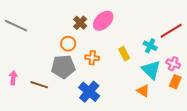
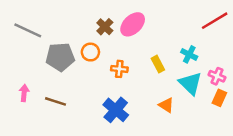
red line: (171, 31) -> (215, 21), moved
gray pentagon: (63, 67) -> (60, 57), moved
orange triangle: (143, 91) -> (166, 105), moved

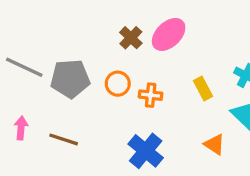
gray line: (28, 30) -> (24, 67), moved
orange circle: (90, 52) -> (118, 84), moved

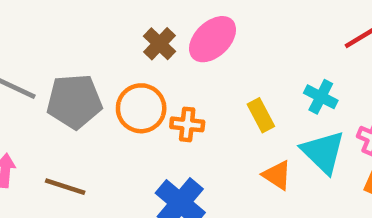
orange circle: (118, 84) -> (141, 108), size x1.4
orange triangle: (215, 144) -> (277, 175), moved

